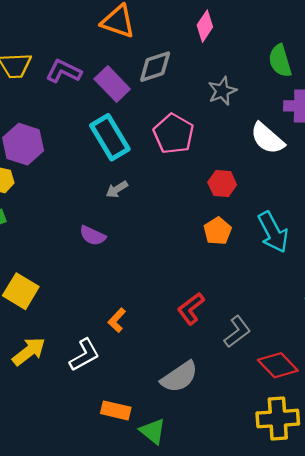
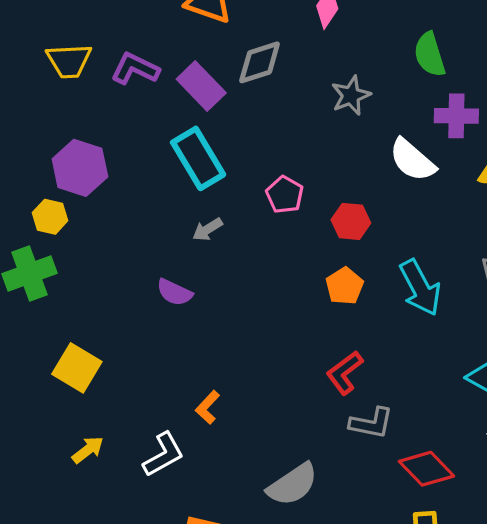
pink pentagon: (174, 134) -> (285, 195), moved, size x0.7
red L-shape: (191, 309) -> (345, 373), moved
gray L-shape: (237, 332) -> (371, 423), turned 48
yellow arrow: (29, 351) -> (88, 450), size x0.7

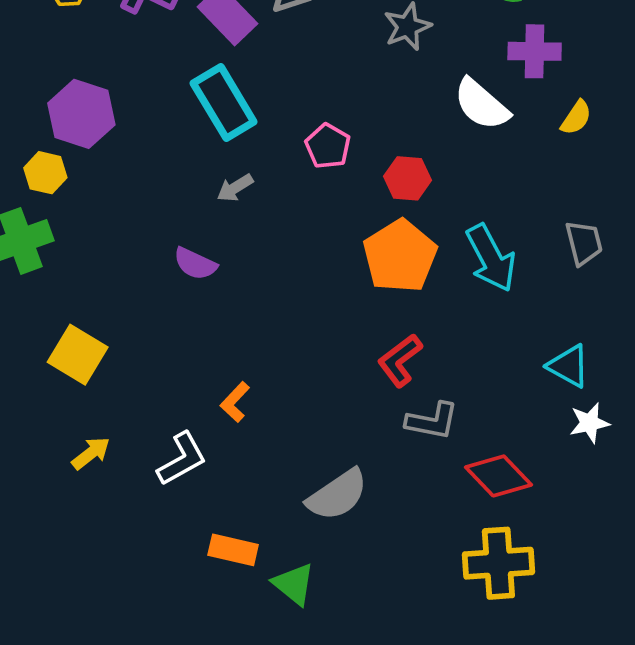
orange pentagon: (345, 286) -> (400, 256), size x1.6

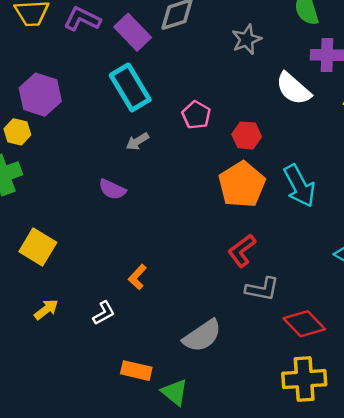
white L-shape: (182, 459) -> (104, 313), size x0.7

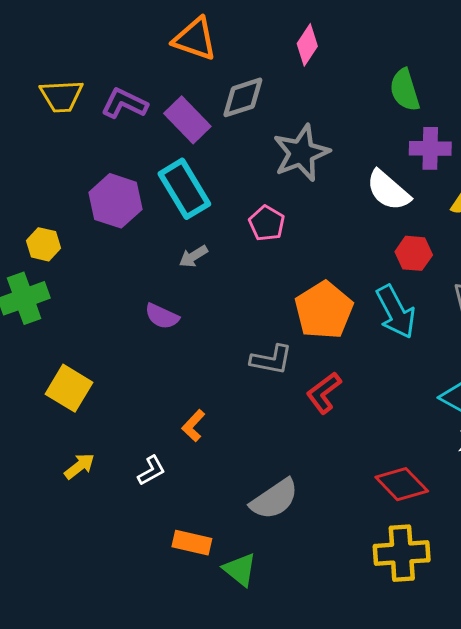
gray star: (247, 39) -> (301, 153), moved, size x1.5
purple hexagon: (40, 95) -> (115, 201), moved
red hexagon: (247, 135) -> (414, 253), moved
gray L-shape: (262, 289) -> (271, 360), moved

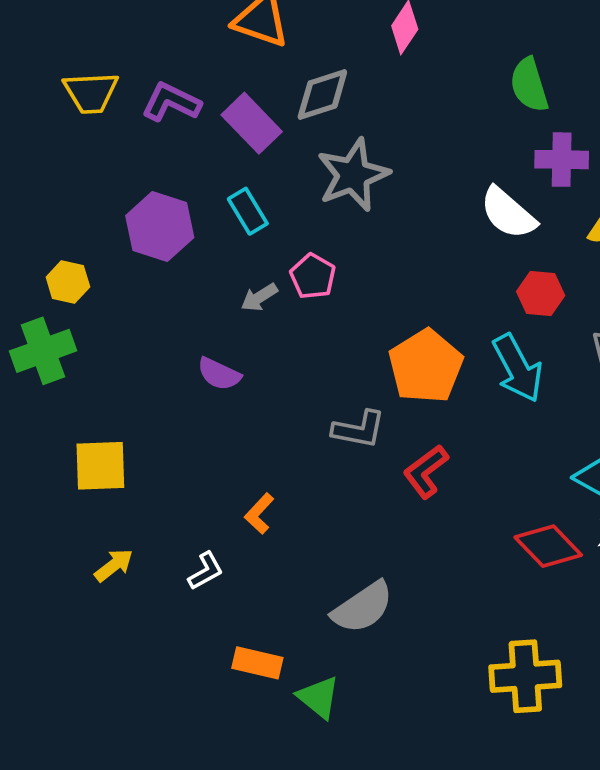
gray star: (301, 153) -> (353, 175), moved
cyan rectangle: (184, 189) -> (248, 211), size x0.6
pink pentagon: (267, 223) -> (313, 276), moved
yellow square: (69, 388) -> (100, 466), turned -33
red diamond: (402, 484) -> (548, 546), moved

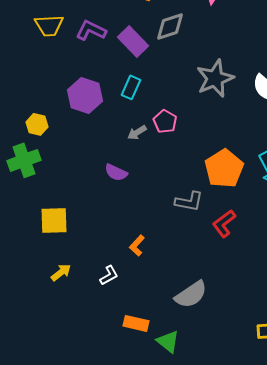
gray star: (353, 175) -> (215, 78), moved
cyan rectangle: (248, 211) -> (131, 87), turned 55

